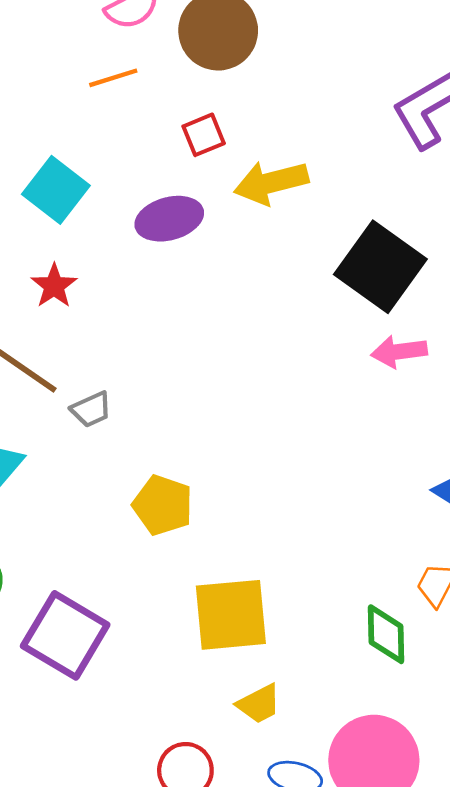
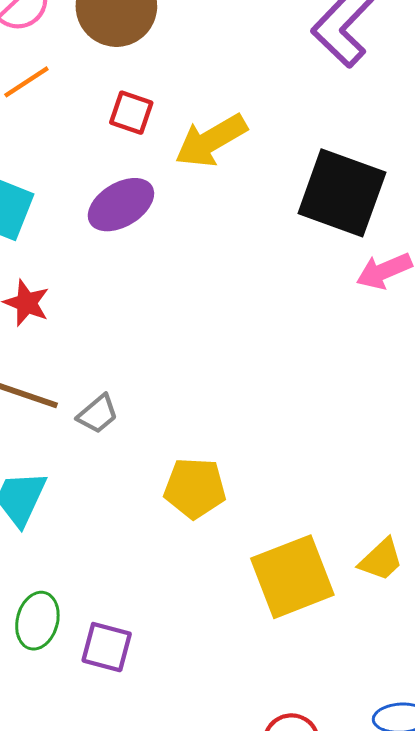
red square: (204, 135) -> (131, 113), turned -33
purple square: (65, 635) -> (107, 647), moved, size x0.6
yellow trapezoid: (259, 704) -> (381, 560), moved

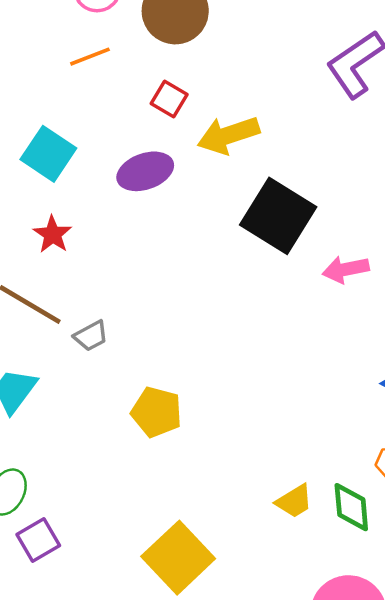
black square: (342, 193) -> (278, 216), moved
yellow square: (292, 577) -> (178, 558), moved, turned -34
purple square: (107, 647) -> (38, 540), moved, turned 33

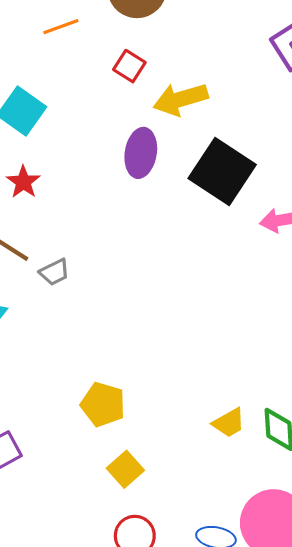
purple ellipse: (145, 171) -> (141, 153), moved, turned -63
yellow pentagon: (157, 412) -> (103, 404), moved
yellow square: (178, 558) -> (125, 469), size x0.6

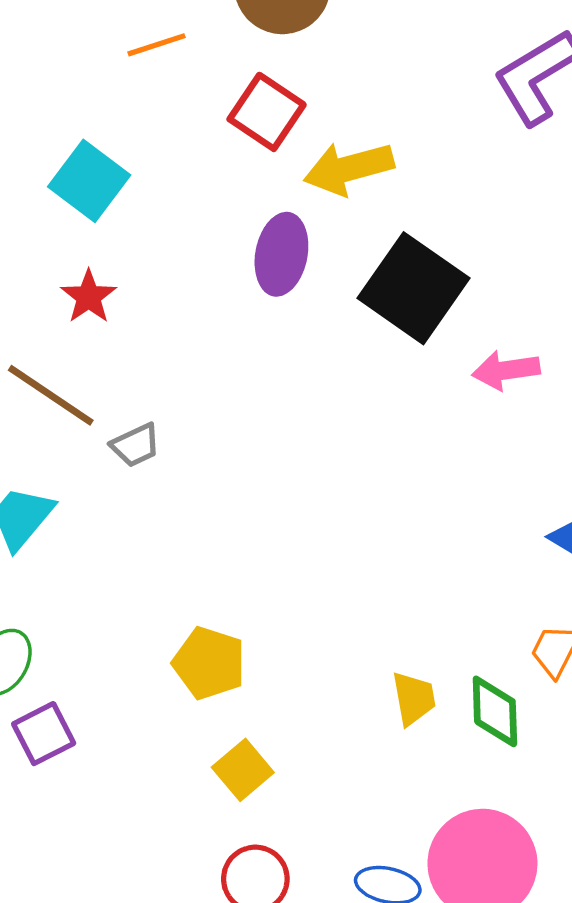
red square: (129, 66) -> (267, 112), size x1.4
yellow trapezoid: (229, 423) -> (414, 698), turned -72

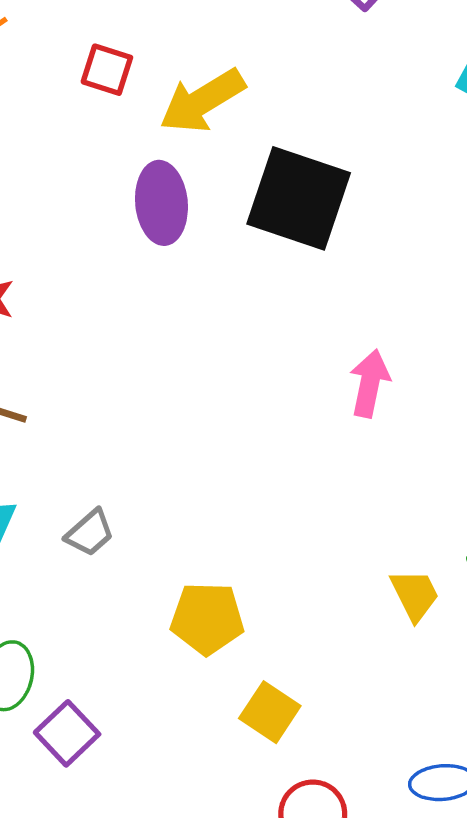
red square: (267, 112) -> (107, 70), size x0.7
pink arrow: (506, 370) -> (370, 383), moved, turned 126
gray trapezoid: (136, 445) -> (90, 533), moved

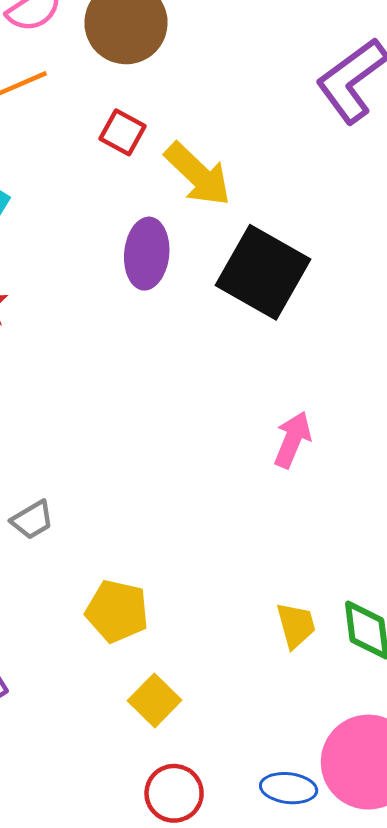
yellow arrow: (202, 101) -> (198, 174), turned -116

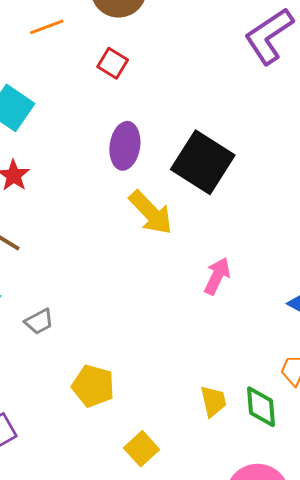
yellow arrow: (198, 174) -> (151, 213), moved
yellow square: (155, 700) -> (141, 449), moved

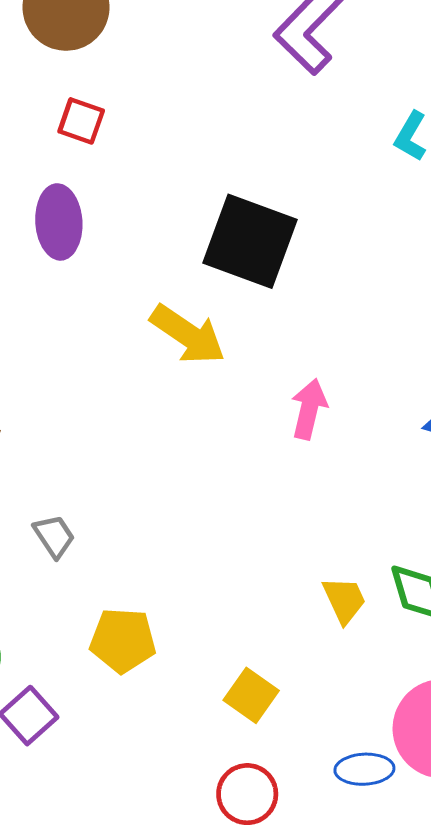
purple ellipse: (125, 146) -> (59, 222), moved
gray trapezoid: (39, 321) -> (54, 536), turned -84
yellow pentagon: (93, 386) -> (123, 640), moved

